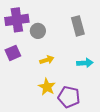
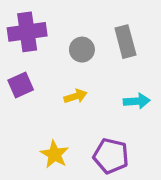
gray circle: (38, 31) -> (82, 50), moved
yellow star: (47, 87) -> (55, 154), moved

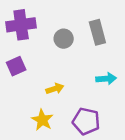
yellow arrow: (75, 96) -> (55, 89), moved

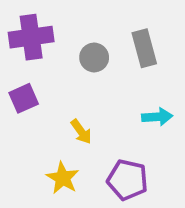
yellow arrow: (55, 89) -> (81, 132), turned 72

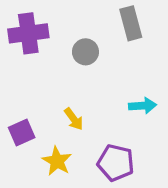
gray rectangle: (144, 48) -> (131, 23), moved
purple square: (24, 98) -> (22, 132), moved

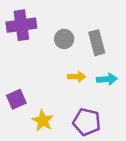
gray rectangle: (131, 23) -> (97, 43), moved
yellow arrow: (74, 119) -> (77, 77), moved, turned -54

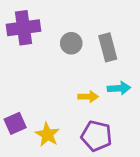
yellow arrow: (77, 77) -> (88, 97), moved
purple square: (16, 99) -> (15, 123), moved

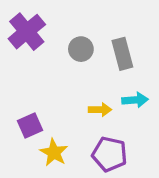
purple cross: (23, 28) -> (27, 32), turned -32
purple square: (15, 123) -> (30, 125), moved

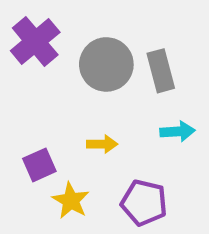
gray circle: (81, 49) -> (106, 64), size x1.6
yellow arrow: (100, 110) -> (102, 144), moved

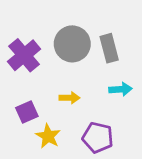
purple cross: (35, 41) -> (24, 55), moved

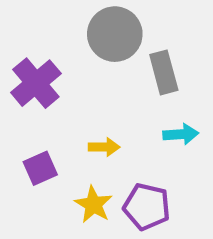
gray circle: (72, 44) -> (115, 34), moved
yellow star: (48, 136) -> (93, 205), moved

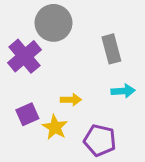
gray circle: (115, 34) -> (53, 23), moved
yellow star: (93, 205) -> (55, 127), moved

